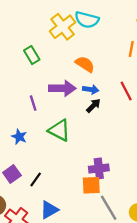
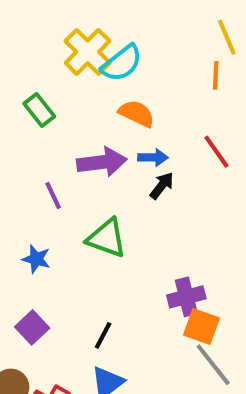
cyan semicircle: (87, 20) -> (122, 63), moved, turned -45
black line: (36, 180) -> (103, 335), moved
orange square: (91, 185) -> (201, 326), moved, turned 30

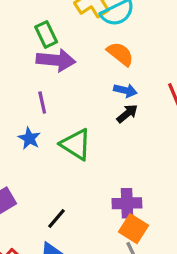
purple arrow: (102, 162) -> (56, 60), moved
blue star: (36, 259) -> (29, 138), moved

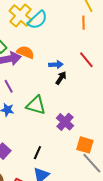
orange semicircle: (120, 54) -> (25, 52), moved
purple cross: (127, 203) -> (65, 122), moved, turned -30

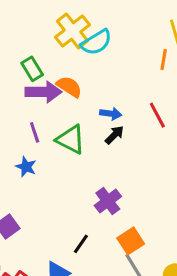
green triangle: (36, 105) -> (71, 140), moved
orange square: (85, 145) -> (131, 241), turned 30
black line: (37, 153) -> (81, 244), moved

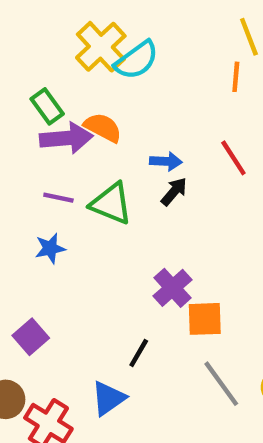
purple line: (35, 132) -> (58, 198), turned -55
blue star: (26, 167) -> (50, 248), turned -30
orange square: (131, 241) -> (205, 319), moved, turned 36

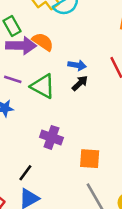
purple cross: (172, 288) -> (51, 137), moved, turned -35
black line: (139, 353) -> (25, 173), moved

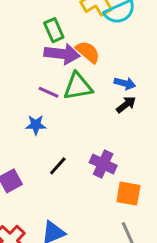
green triangle: (43, 86) -> (78, 86), moved, turned -44
purple cross: (51, 137) -> (103, 164), moved
black line: (25, 173) -> (58, 166), moved

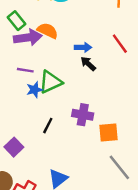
green triangle: (78, 86) -> (50, 82), moved
black arrow: (126, 105) -> (88, 64), turned -84
blue star: (36, 125) -> (34, 90), moved

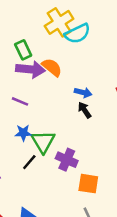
green triangle: (50, 82) -> (43, 142), moved, turned -50
blue star: (34, 90) -> (23, 133), moved

